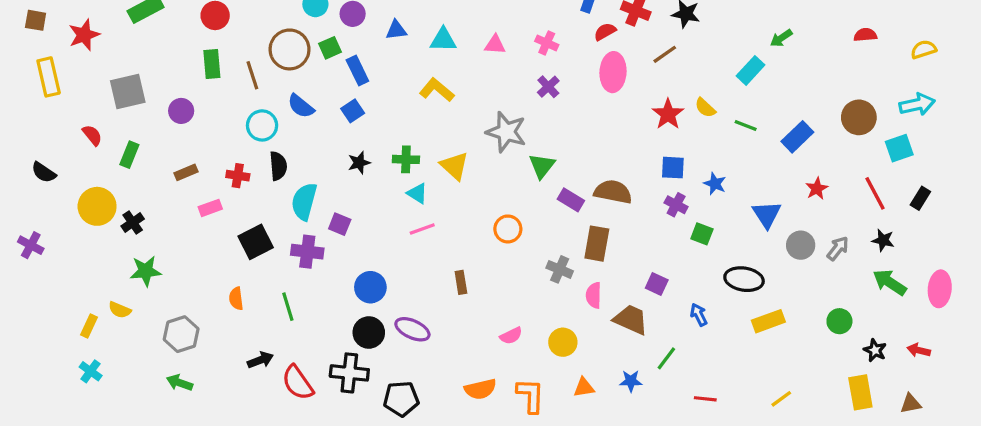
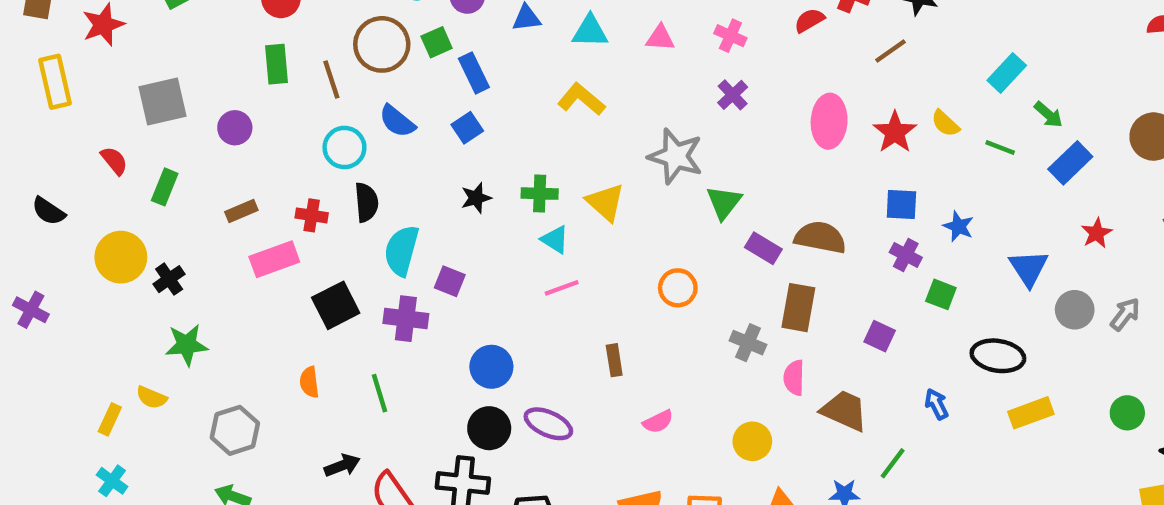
green arrow: (781, 38) -> (1048, 115), moved, turned -105
pink ellipse: (613, 72) -> (829, 121), moved
pink rectangle: (210, 208) -> (274, 259), size x1.5
purple square: (657, 284) -> (880, 336), moved
pink semicircle: (511, 336) -> (658, 422), moved

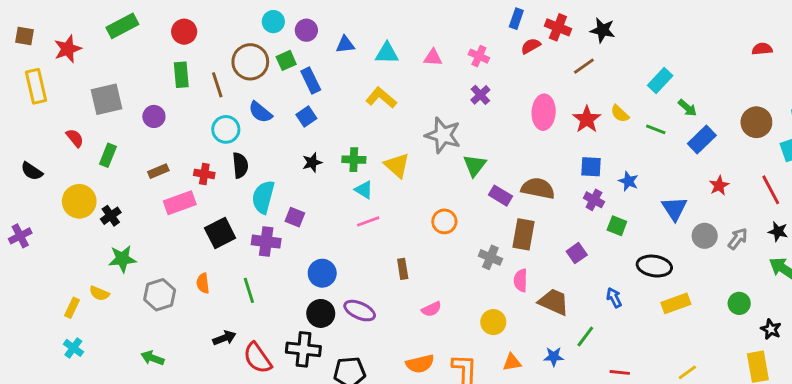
purple cross: (31, 310) -> (20, 236), turned 35
purple square: (880, 336) -> (577, 253), turned 30
gray hexagon: (235, 430) -> (160, 295), moved

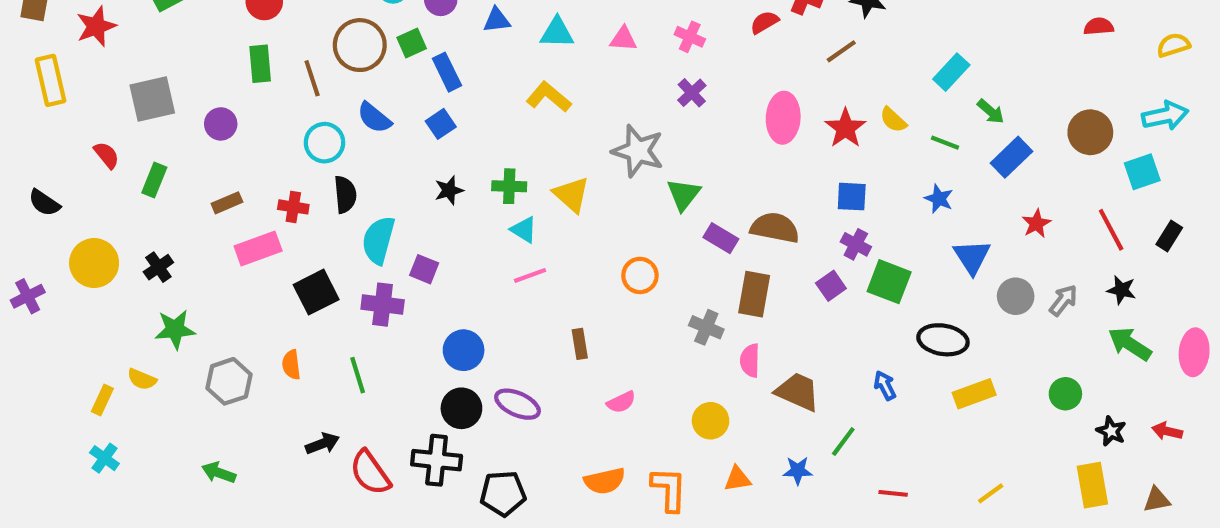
blue star: (628, 181) -> (939, 199), moved
yellow circle: (79, 201) -> (94, 263), moved
green square: (617, 226) -> (889, 282), size x1.5
purple square: (577, 253) -> (831, 286), moved

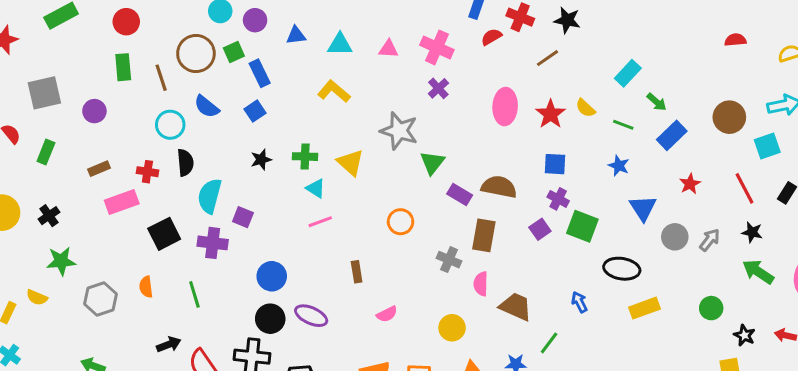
pink cross: (690, 37) -> (437, 47), size x1.5

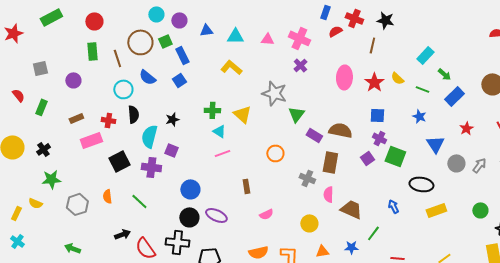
brown line: (548, 58) -> (372, 45), turned -42
gray square: (44, 93) -> (40, 68), size x0.7
black star: (261, 160) -> (172, 119), moved
green line: (194, 294) -> (139, 201), turned -30

